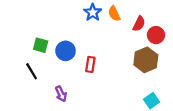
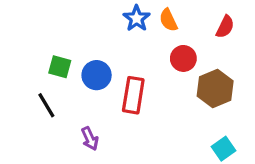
red semicircle: (139, 24) -> (225, 27), moved
red circle: (156, 35) -> (183, 58), moved
red rectangle: (90, 64) -> (133, 95), size x1.5

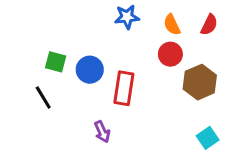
blue star: (137, 18) -> (127, 17), turned 30
orange semicircle: (168, 20) -> (172, 25), moved
purple arrow: (90, 139) -> (102, 132), moved

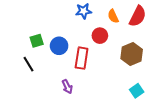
red semicircle: (209, 25) -> (138, 16), size x1.5
red circle: (170, 54) -> (100, 36), moved
green square: (56, 62) -> (37, 41), turned -32

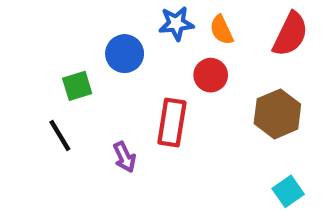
orange semicircle: (113, 16) -> (221, 30), moved
blue circle: (59, 46) -> (125, 54), moved
purple arrow: (67, 87) -> (125, 157), moved

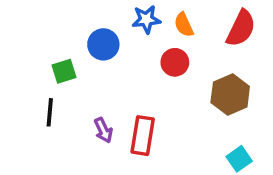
red rectangle: (172, 123) -> (143, 136), moved
black line: (60, 135) -> (50, 112), turned 36

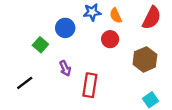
green square: (64, 71) -> (40, 45), turned -32
black line: (50, 112) -> (25, 83), moved, turned 48
purple arrow: (103, 130) -> (65, 68), moved

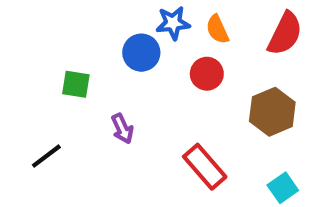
blue circle: (65, 28) -> (141, 53), moved
green square: (40, 45) -> (76, 84), turned -32
red rectangle: (90, 85) -> (205, 167), moved, turned -50

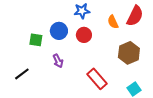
orange semicircle: (217, 29) -> (113, 22), moved
blue circle: (141, 53) -> (59, 31), moved
red circle: (207, 74) -> (84, 35), moved

